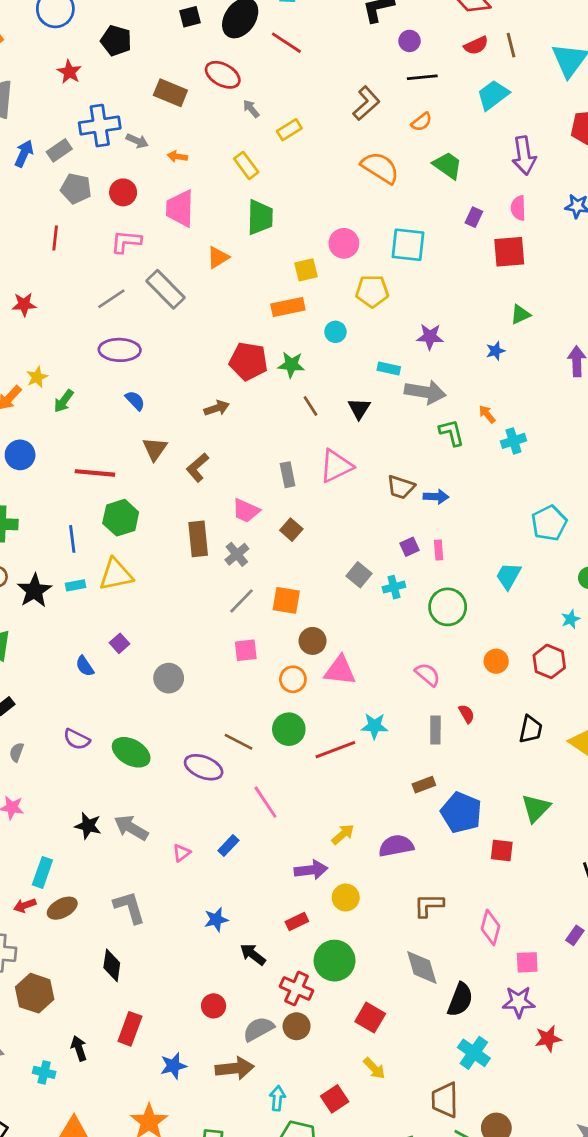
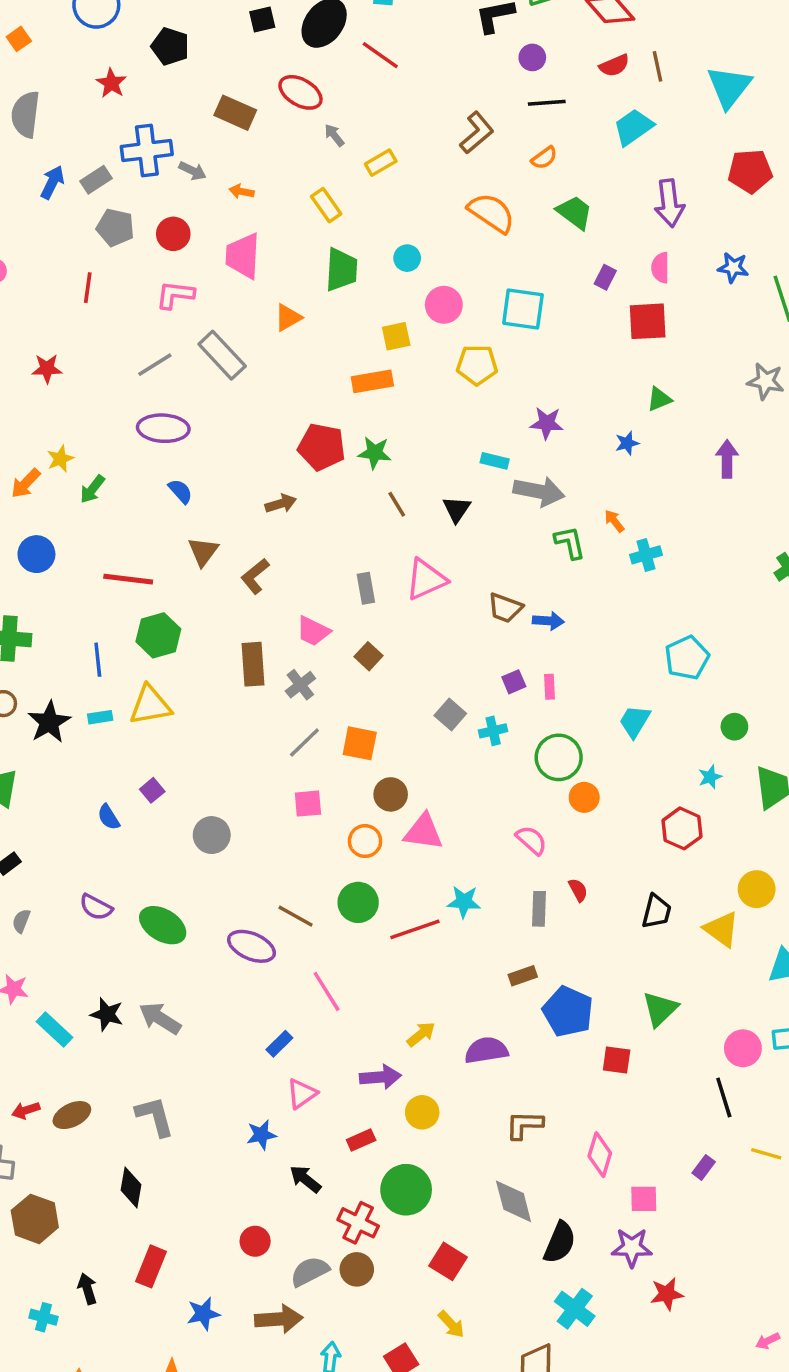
cyan circle: (335, 332) -> (407, 258), moved
orange circle: (496, 661) -> (584, 797), moved
pink triangle: (182, 853) -> (302, 1094), moved, size x1.4
cyan rectangle: (42, 872) -> (54, 1029), moved, turned -68

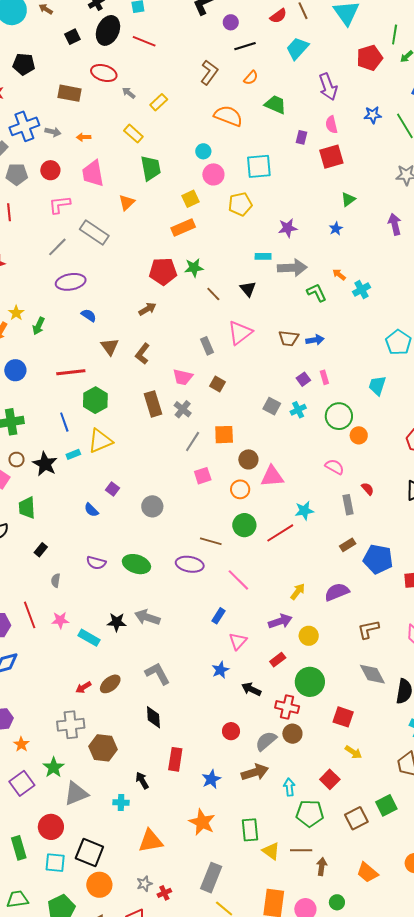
cyan circle: (407, 258) -> (203, 151), moved

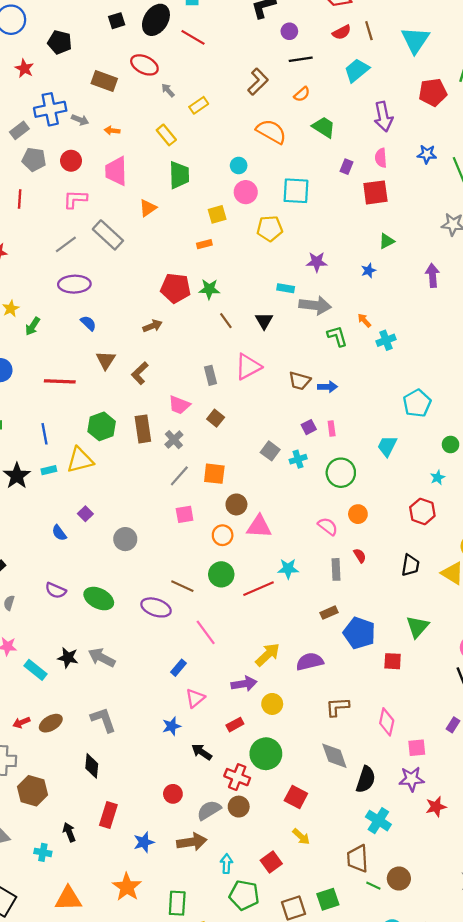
orange rectangle: (183, 227) -> (204, 244), size x0.6
green hexagon: (95, 400) -> (102, 426), moved
orange circle: (359, 435) -> (358, 514), moved
yellow arrow: (298, 592) -> (268, 655), size x1.4

